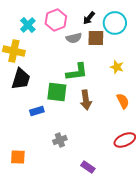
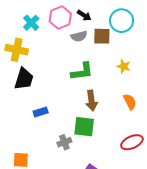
black arrow: (89, 18) -> (84, 15), moved, turned -96
green square: (57, 92) -> (84, 127), moved

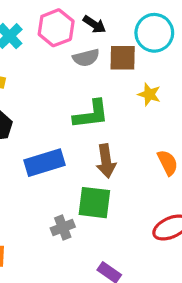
yellow star: (124, 66) -> (149, 94), moved
blue rectangle: (41, 112) -> (44, 163), moved, size x1.6

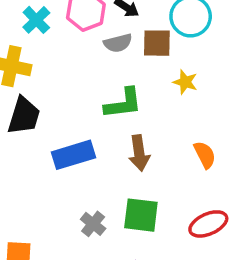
green square: (94, 203) -> (141, 215), moved
gray cross: (63, 227) -> (93, 224), turned -30

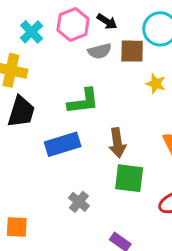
green L-shape: (123, 103) -> (83, 101), moved
green square: (141, 215) -> (129, 178), moved

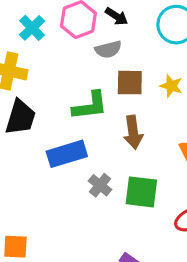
brown square: (132, 51) -> (130, 83), moved
brown arrow: (117, 143) -> (133, 132), moved
gray cross: (79, 202) -> (100, 185), moved

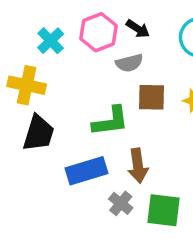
brown arrow: (133, 132) -> (138, 166), moved

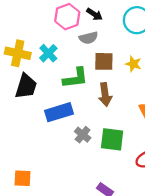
cyan cross: (51, 41) -> (48, 53), moved
brown arrow: (138, 166) -> (105, 95), moved

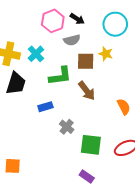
yellow star: (133, 64) -> (106, 54), moved
brown arrow: (105, 95) -> (87, 91), turned -30
blue rectangle: (59, 112) -> (45, 107), size x0.6
green square: (112, 139) -> (91, 145), moved

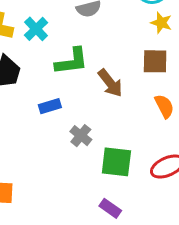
yellow star: (106, 54) -> (161, 23), moved
brown square: (86, 61) -> (155, 61), moved

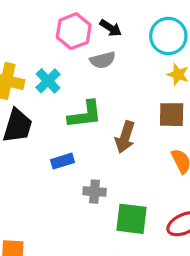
brown arrow: (110, 83) -> (125, 137), turned 56
gray cross: (81, 136) -> (95, 192), turned -35

